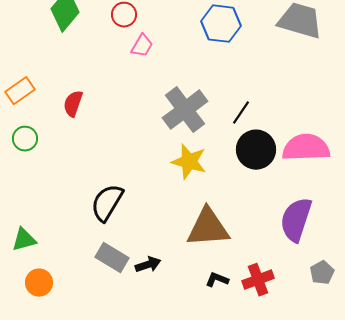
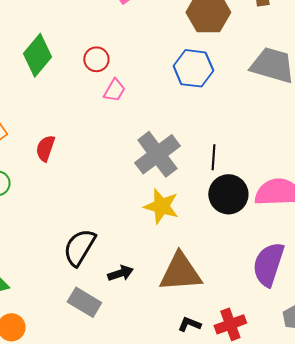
black line: (241, 113) -> (213, 157), turned -30
black arrow: (148, 265) -> (120, 273), moved

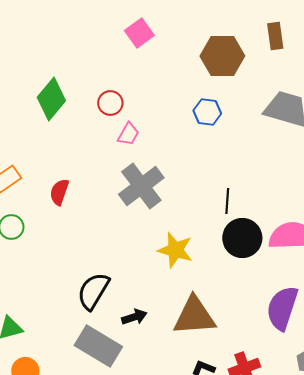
blue hexagon: (193, 68) -> (207, 112), size x0.7
gray cross: (157, 154) -> (141, 186), moved
gray rectangle: (84, 302) -> (98, 346), size x1.4

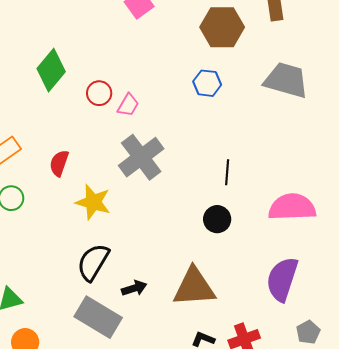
red circle: (110, 103) -> (99, 93), moved
black circle: (242, 238) -> (217, 219), moved, size x0.7
yellow star: (175, 250) -> (93, 202), moved

